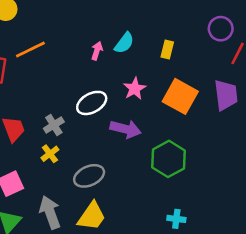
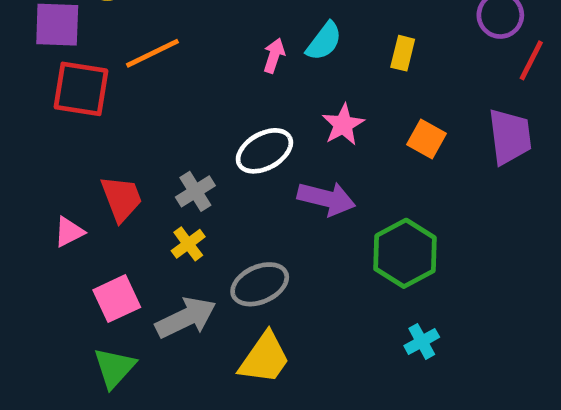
orange square: (180, 96) -> (426, 139), size x0.6
gray arrow: (50, 212) -> (186, 318), moved, turned 84
cyan cross: (176, 219) -> (422, 341), moved, turned -36

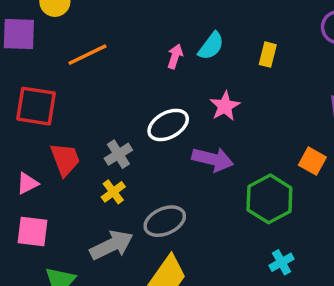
red square: (81, 89) -> (36, 106), moved
orange square: (426, 139) -> (312, 161), moved
pink square: (117, 299) -> (33, 231), moved, turned 32

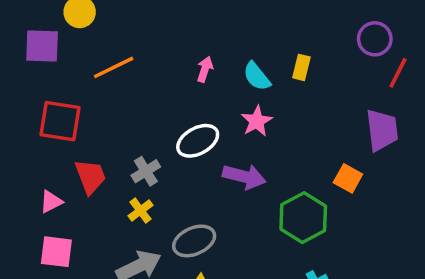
cyan semicircle: (211, 46) -> (257, 76), moved, turned 104

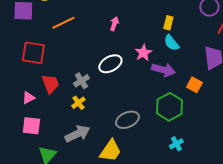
cyan semicircle: (257, 76) -> (171, 43), moved
purple arrow: (244, 177) -> (163, 70), moved
gray ellipse: (194, 241) -> (127, 120), moved

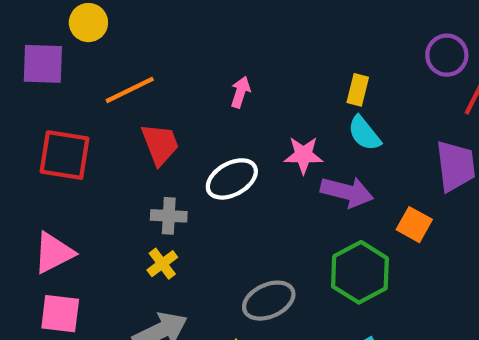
pink star: (143, 53) -> (303, 155), turned 30
gray cross: (81, 81) -> (169, 216), turned 35
red trapezoid: (50, 84) -> (160, 144), moved
pink triangle: (28, 98) -> (54, 253), size x1.5

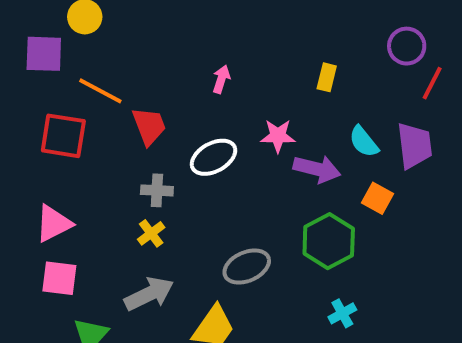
orange line: (130, 90) -> (100, 91), moved, turned 54
cyan semicircle: (364, 133) -> (364, 142), moved

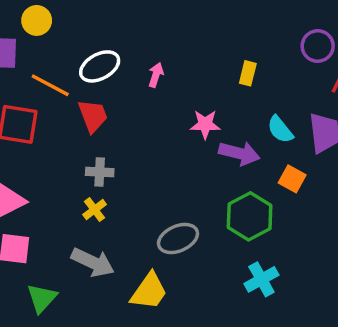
white ellipse: (214, 157) -> (100, 66), moved
gray arrow: (149, 294) -> (93, 262), turned 51
cyan cross: (342, 313) -> (261, 279), size x1.4

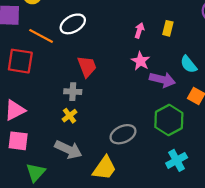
pink arrow: (156, 75) -> (139, 30), moved
red trapezoid: (93, 116) -> (87, 67), moved
pink star: (205, 124) -> (140, 61), turned 30

